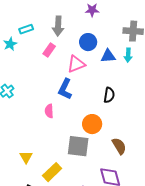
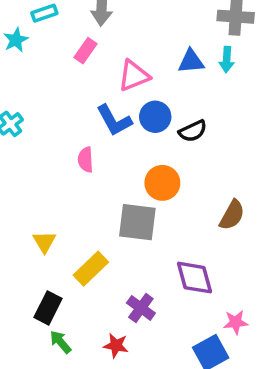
blue circle: (88, 42) -> (155, 117), moved
blue L-shape: (65, 89) -> (114, 120), turned -55
black semicircle: (109, 95) -> (193, 131), turned 56
brown semicircle: (119, 146) -> (232, 215), moved, turned 60

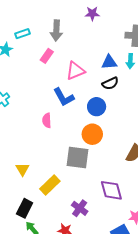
blue circle: (155, 117) -> (97, 107), moved
black semicircle: (193, 131) -> (110, 83), moved

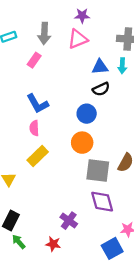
pink triangle: (75, 71) -> (78, 39), moved
blue L-shape: (64, 97) -> (38, 104), moved
gray square: (77, 157) -> (98, 170), moved
yellow rectangle: (50, 185) -> (38, 156), moved

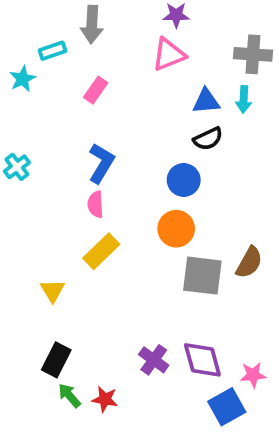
gray arrow: (44, 33) -> (92, 24), moved
blue L-shape: (38, 104) -> (101, 163), turned -120
purple diamond: (102, 202) -> (202, 360), moved
red star: (53, 244) -> (105, 399), moved

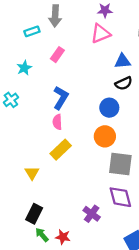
cyan star: (23, 79) -> (24, 68), moved
purple diamond: (202, 360) -> (120, 197), moved

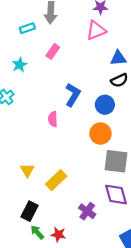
blue L-shape: (61, 98) -> (73, 95), moved
yellow rectangle: (61, 150) -> (56, 180), moved

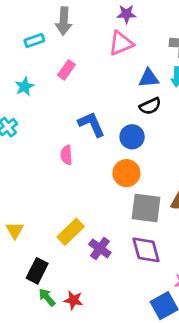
blue L-shape: (73, 95) -> (92, 124), turned -55
yellow triangle: (27, 170) -> (15, 230), moved
purple cross: (87, 211) -> (100, 248), moved

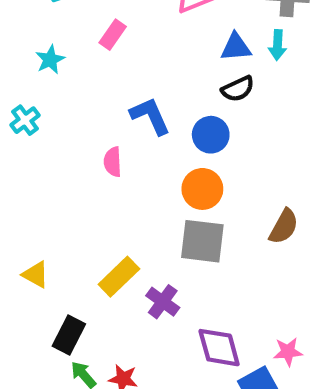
gray square: (146, 208) -> (202, 241), moved
yellow triangle: (15, 230) -> (35, 275), turned -30
purple diamond: (146, 250) -> (219, 348), moved

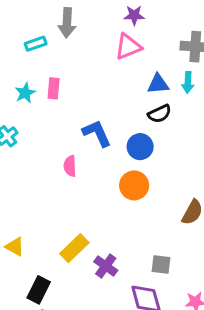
pink rectangle: (113, 35) -> (54, 88), moved, turned -30
gray square: (202, 241) -> (161, 265), moved, size x0.6

